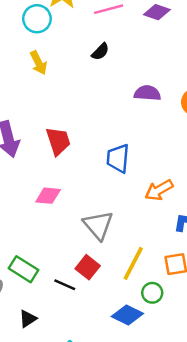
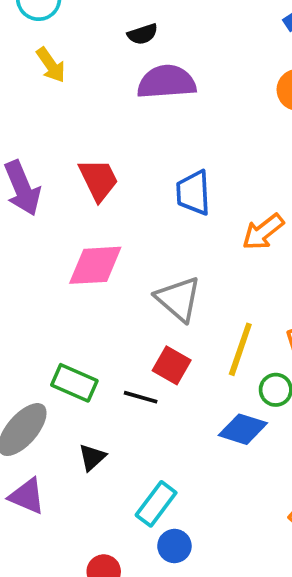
black semicircle: (100, 52) -> (143, 34), turned 36
purple semicircle: (147, 93) -> (167, 82), moved, size x1.4
pink diamond: (48, 196) -> (95, 265), size x1.4

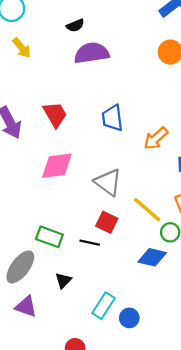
yellow line: (240, 349) -> (147, 210), turned -64
blue circle: (174, 546) -> (129, 318), moved

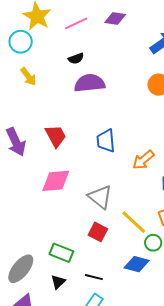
green rectangle: (49, 237) -> (61, 253), moved
black line: (90, 243) -> (94, 277), moved

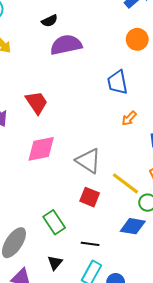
blue trapezoid: (106, 141) -> (117, 82), moved
orange arrow: (143, 160) -> (129, 118), size x0.7
green rectangle: (61, 253) -> (54, 222), turned 40
black triangle: (58, 282) -> (55, 263), moved

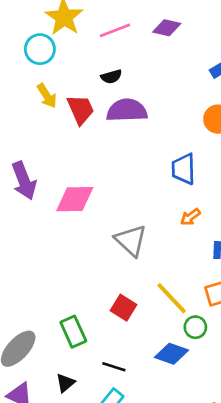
red trapezoid: (37, 103) -> (81, 109), moved
pink diamond: (41, 149) -> (75, 199), moved
gray triangle: (88, 161) -> (131, 240), moved

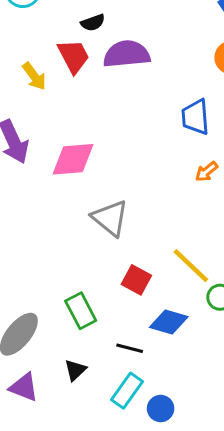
black semicircle: (111, 77) -> (93, 23), moved
yellow arrow: (47, 96) -> (34, 76), moved
gray triangle: (131, 240) -> (110, 218), moved
blue diamond: (171, 354) -> (169, 322), moved

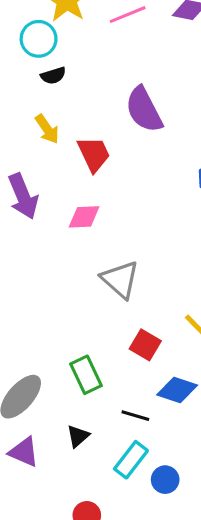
black semicircle: (93, 23) -> (53, 76), moved
purple semicircle: (127, 54) -> (144, 110), turned -114
red trapezoid: (73, 56) -> (94, 154), moved
pink diamond: (73, 159) -> (84, 217), size x0.7

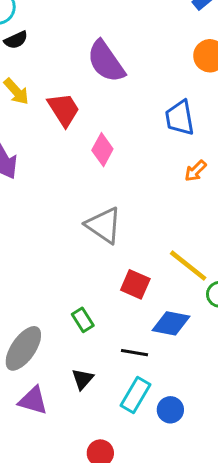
pink diamond: (84, 217) -> (102, 150), moved, turned -52
green rectangle: (86, 375) -> (83, 320), size x0.7

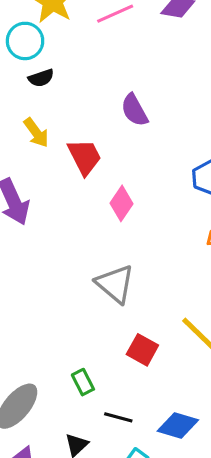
purple semicircle: (106, 61) -> (134, 110), size x0.7
blue diamond: (171, 323) -> (178, 425), moved
black line: (134, 353) -> (118, 417), moved

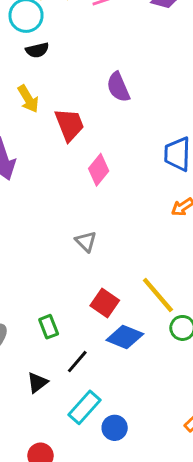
gray triangle: (115, 284) -> (86, 241), size x0.6
black line: (118, 417) -> (77, 362), turned -70
blue diamond: (178, 425) -> (125, 337), moved

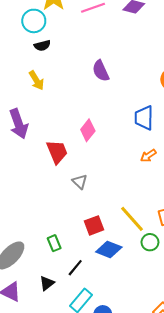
red trapezoid: (69, 125) -> (57, 152), moved
red square: (105, 303) -> (94, 225), turned 36

